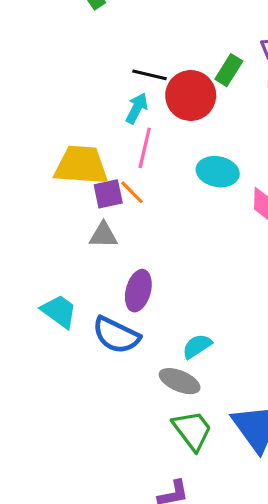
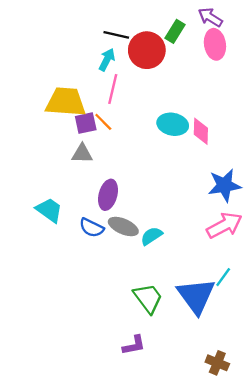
cyan ellipse: (218, 172) -> (173, 124), moved
blue semicircle: (116, 335) -> (92, 228), size x0.7
gray ellipse: (180, 381) -> (123, 227), moved

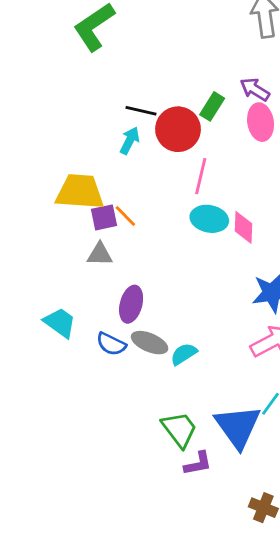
pink line: (113, 89) -> (201, 176), moved
purple L-shape: (134, 345) -> (198, 464), moved

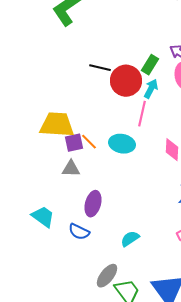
cyan arrow: (130, 141) -> (151, 89), moved
cyan ellipse: (209, 219) -> (122, 144), moved
gray ellipse: (150, 343) -> (107, 276), moved, turned -75

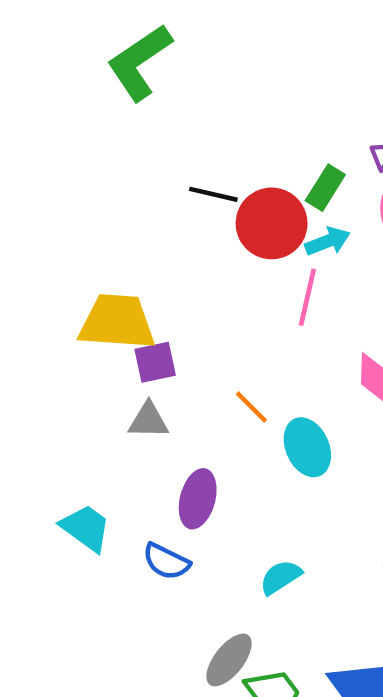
cyan arrow: (151, 89) -> (328, 241), turned 42
orange line: (89, 142) -> (251, 407), moved
cyan ellipse: (122, 144) -> (307, 447), moved, turned 55

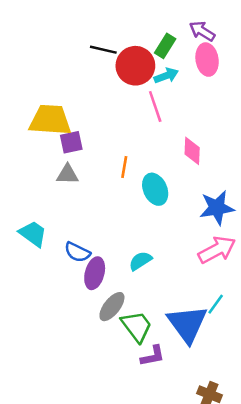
pink line: (307, 297) -> (155, 106), turned -32
orange line: (251, 407) -> (124, 167), turned 55
purple ellipse: (198, 499) -> (95, 273), moved

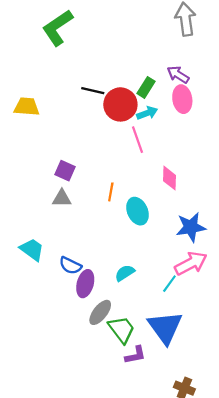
yellow trapezoid: (50, 120) -> (27, 107), moved, size x0.7
purple square: (71, 142) -> (65, 171), turned 36
cyan line: (216, 304) -> (169, 284), moved

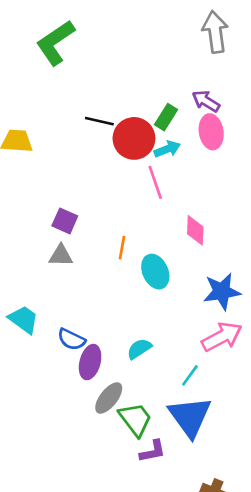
cyan line: (169, 284) -> (190, 375), moved

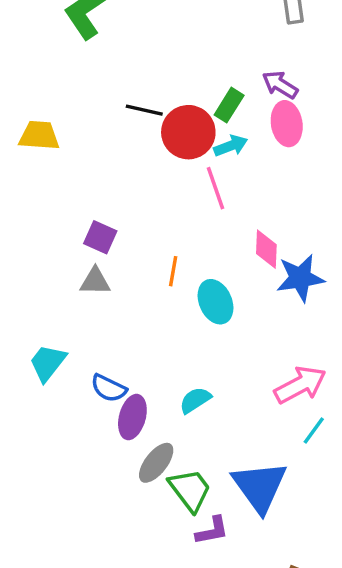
blue star: (222, 291) -> (300, 278), moved
cyan trapezoid: (24, 319) -> (48, 363), turned -88
cyan line: (190, 375) -> (314, 431), moved

